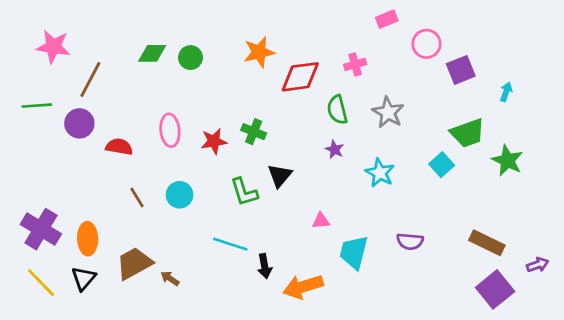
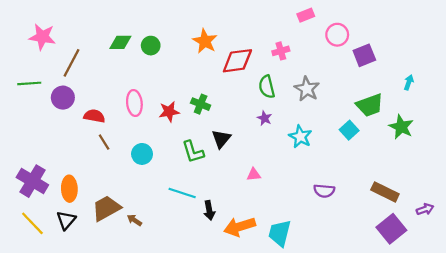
orange star: (259, 52) -> (205, 41), turned -30
cyan arrow: (506, 92) -> (409, 82), moved
brown line: (137, 197) -> (104, 142), moved
cyan trapezoid: (354, 252) -> (280, 233), moved

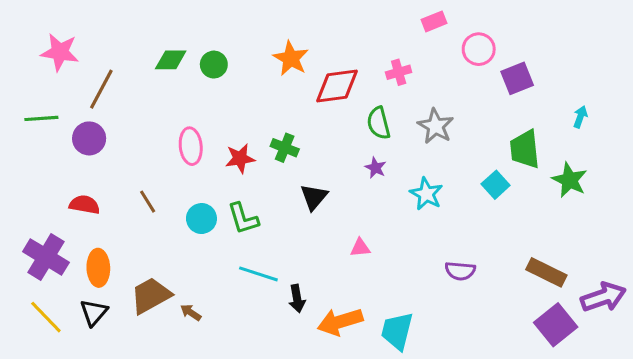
green trapezoid: (370, 105) -> (525, 149), turned 104
red semicircle: (94, 116) -> (84, 205), moved
green L-shape: (193, 152) -> (243, 219), moved
purple arrow: (425, 209) -> (603, 297), size x1.8

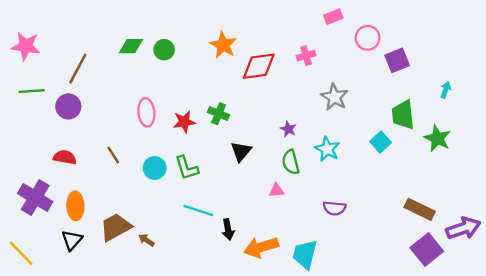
pink star: (60, 52) -> (26, 46), moved
green semicircle: (379, 123) -> (291, 162), moved
purple semicircle: (460, 271) -> (334, 208), moved
yellow line: (46, 317) -> (21, 253), moved

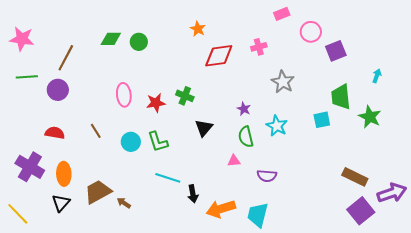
orange star: (223, 45) -> (198, 29), moved, size x0.7
cyan square: (381, 142) -> (322, 120), turned 30
purple semicircle: (334, 208) -> (267, 176), moved

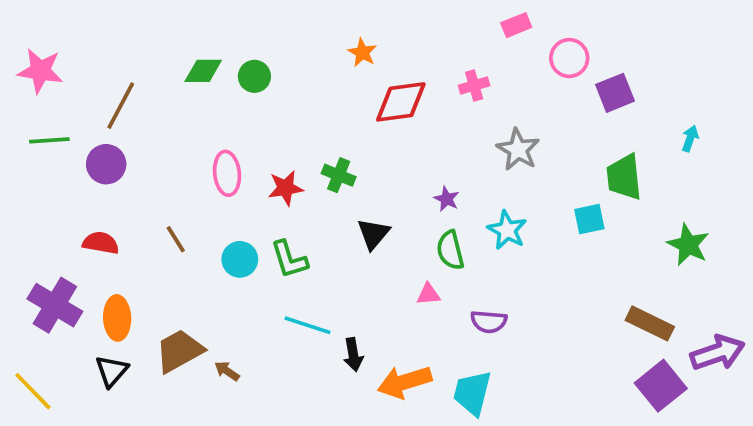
green star: (370, 117) -> (688, 245), moved

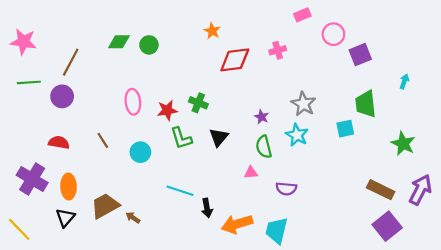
gray star: (518, 150) -> (303, 104), moved
green L-shape: (289, 259) -> (181, 138), moved
purple arrow: (718, 353) -> (420, 190), moved, turned -44

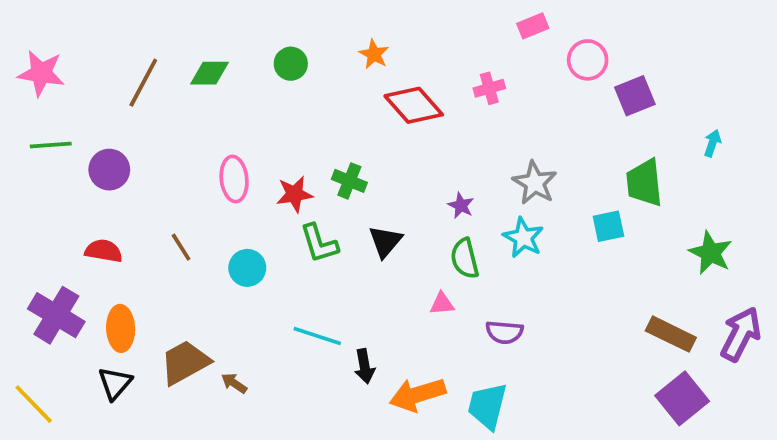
green circle: (149, 45) -> (291, 64), moved
red diamond: (235, 60) -> (414, 105), turned 56
brown line: (71, 62) -> (143, 83), moved

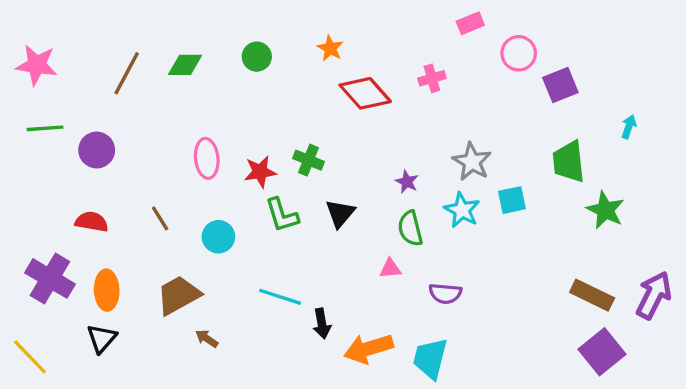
cyan square: (608, 226) -> (512, 200), moved
green star: (711, 253) -> (605, 210), moved
brown trapezoid: (185, 362) -> (178, 295), moved

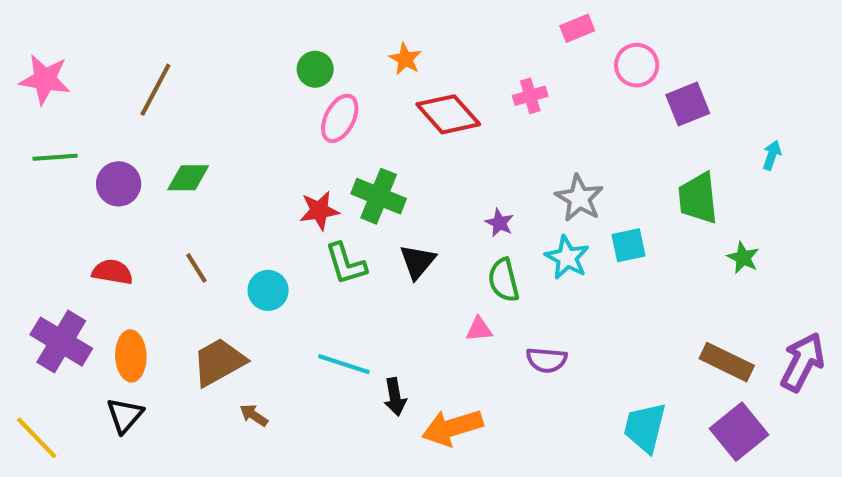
green diamond: (185, 65) -> (188, 178), moved
pink ellipse: (207, 158) -> (340, 118), moved, turned 33
green cross: (308, 160) -> (379, 196), size x1.4
green star: (605, 210) -> (743, 258), size x0.7
cyan trapezoid: (430, 359) -> (645, 428), moved

